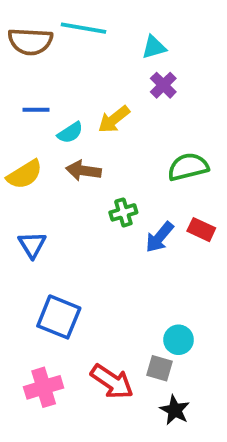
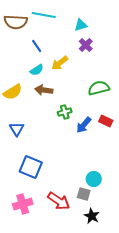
blue line: (36, 110) -> (37, 46), moved, turned 56

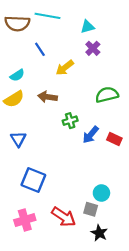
cyan semicircle: (37, 70) -> (17, 75), moved
red rectangle: (106, 121) -> (114, 139), moved

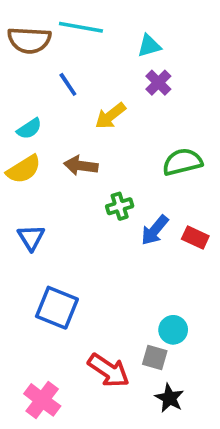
pink cross: (25, 220) -> (42, 400), moved, turned -36

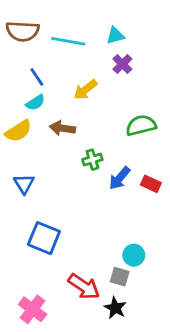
cyan line: (81, 27) -> (68, 41), moved
blue line: (68, 84) -> (37, 77), moved
cyan semicircle: (29, 129) -> (35, 103), moved
black star: (169, 398) -> (115, 308), moved

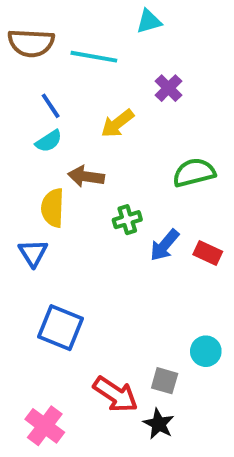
cyan triangle: (115, 35) -> (149, 21), moved
yellow semicircle: (18, 131) -> (53, 208), moved, turned 124
cyan circle: (134, 255) -> (206, 351), moved

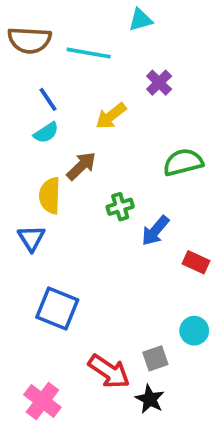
brown arrow: (86, 176) -> (81, 166), turned 128
red rectangle: (208, 253) -> (196, 262), moved
gray square: (165, 381) -> (155, 358), turned -35

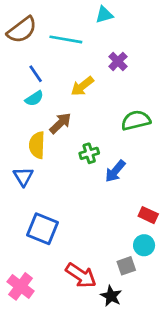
brown semicircle: (29, 40) -> (22, 30), turned -40
red rectangle: (196, 262) -> (148, 215), moved
gray square: (155, 358) -> (126, 266), moved
pink cross: (42, 401) -> (21, 286), moved

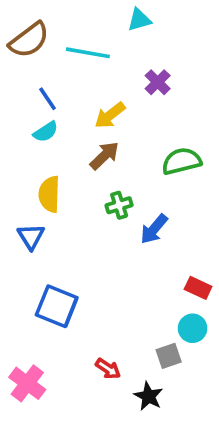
brown arrow: (60, 123) -> (104, 156), moved
red arrow: (81, 275) -> (108, 369), size x0.6

